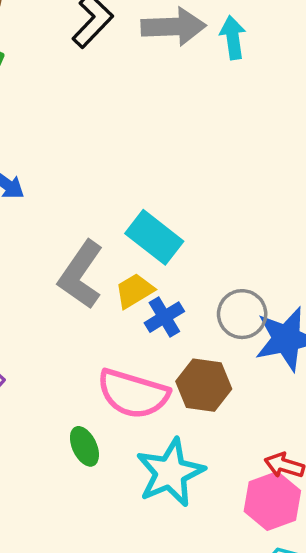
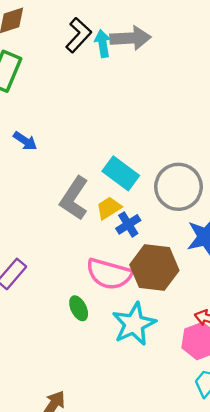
cyan arrow: (233, 37) -> (103, 44), moved
gray circle: (242, 314) -> (178, 187), moved, size x1.5
brown hexagon: (204, 385) -> (154, 268), size x1.4

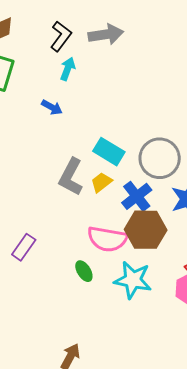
cyan arrow: (103, 44) -> (68, 69), moved, turned 35
blue arrow: (25, 141) -> (52, 107), moved
blue cross: (128, 224) -> (137, 196), moved, size x1.4
cyan star: (134, 324) -> (133, 280), turned -30

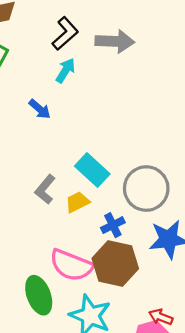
gray L-shape: (71, 177) -> (45, 189), size x0.7
blue cross: (137, 196) -> (113, 225), size x0.7
green ellipse: (84, 271) -> (39, 295), size x1.6

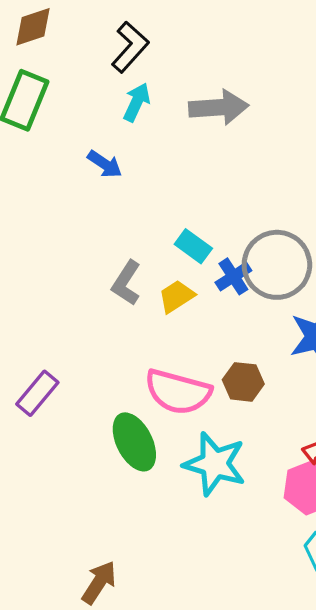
gray arrow: (115, 41) -> (219, 107), moved
cyan rectangle: (92, 170) -> (193, 246), size x0.7
blue cross: (113, 225) -> (233, 276), moved
brown hexagon: (115, 264) -> (243, 382), size x0.6

